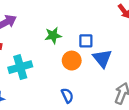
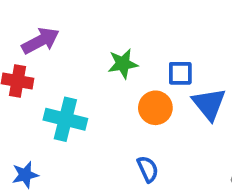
cyan cross: (20, 67) -> (65, 119), turned 30

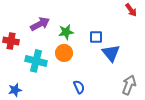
purple arrow: (41, 41) -> (40, 24), moved
orange circle: (155, 108) -> (64, 53), moved

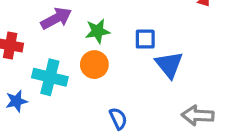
gray arrow: (129, 85) -> (198, 115), turned -108
blue star: (15, 90) -> (16, 101), moved

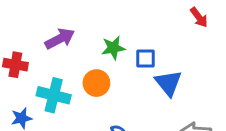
green star: (98, 31) -> (113, 48), moved

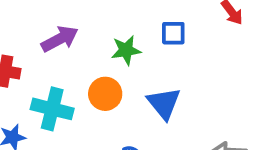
blue square: (145, 59) -> (173, 33), moved
blue triangle: (168, 83) -> (164, 103), moved

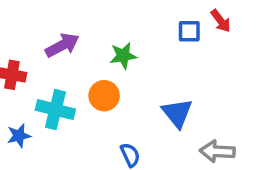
blue square: (173, 33) -> (189, 31), moved
blue triangle: (164, 103) -> (177, 113), moved

